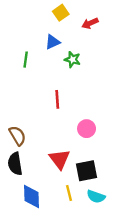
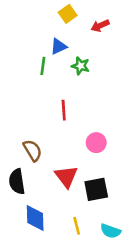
green line: (26, 60) -> (43, 66), moved
brown semicircle: (17, 136) -> (32, 150), moved
yellow line: (69, 193) -> (77, 226), moved
cyan semicircle: (96, 197) -> (110, 231), moved

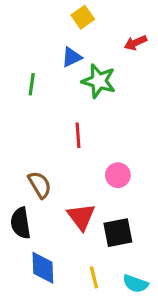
red arrow: (100, 26) -> (135, 43), moved
green line: (43, 66) -> (32, 84), moved
green star: (81, 66) -> (99, 81), size x1.5

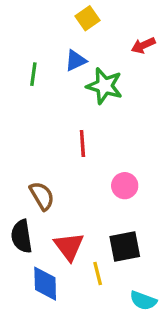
green line: (32, 84) -> (33, 74), moved
red triangle: (81, 217) -> (69, 246), moved
yellow line: (94, 277) -> (98, 274), moved

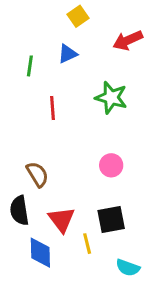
red arrow: (143, 45) -> (128, 40), size x1.4
green star: (104, 86) -> (111, 98), moved
red line: (82, 143) -> (52, 108), moved

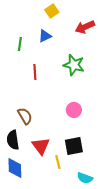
blue diamond: (40, 253) -> (15, 168), moved

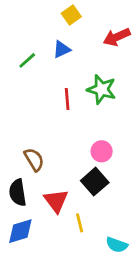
green line: (20, 44) -> (27, 60), turned 40
red line: (35, 72) -> (67, 99), moved
black square: (74, 146) -> (95, 182), moved, turned -30
blue diamond: (15, 168) -> (20, 231), turned 75

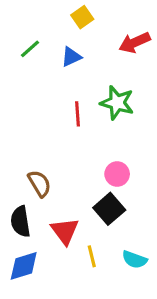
green line: (27, 60) -> (30, 49), moved
cyan semicircle: (117, 245) -> (135, 260), moved

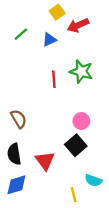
red arrow: (135, 43) -> (78, 25), moved
brown semicircle: (39, 184) -> (19, 119), moved
yellow line: (92, 256) -> (74, 195), moved

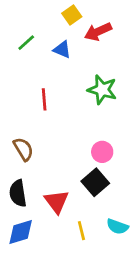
blue triangle: (49, 40) -> (62, 50), turned 48
red line: (54, 79) -> (44, 99), moved
yellow line: (74, 195) -> (81, 231), moved

